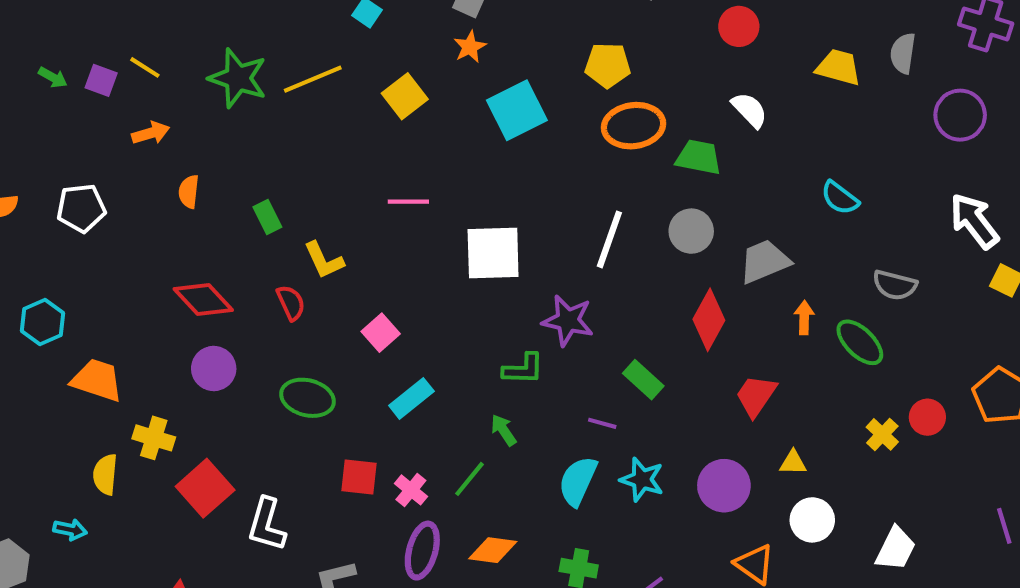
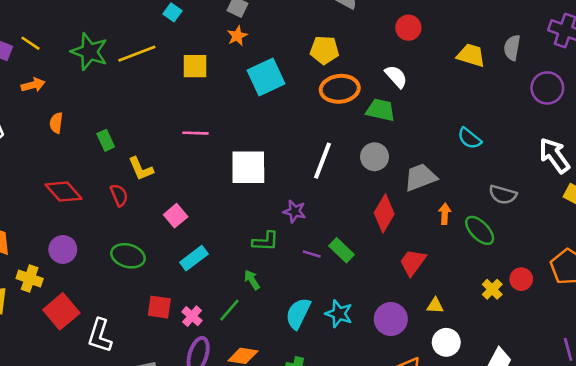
yellow square: (405, 96) -> (195, 66), turned 36
white semicircle: (750, 110) -> (396, 77), moved
purple star: (568, 321) -> (295, 211), size x0.7
purple circle: (214, 369) -> (63, 249), moved
purple line: (602, 423) -> (312, 254), moved

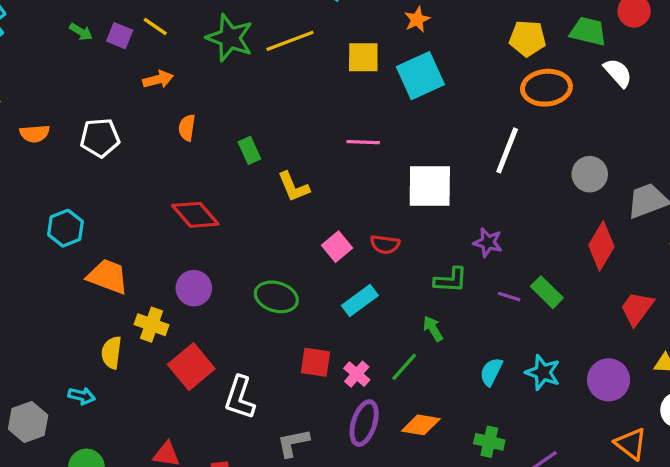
cyan square: (266, 77) -> (420, 76), moved
green trapezoid: (381, 110) -> (588, 31), moved
white line: (322, 161) -> (507, 150), moved
red semicircle: (119, 195) -> (385, 244), moved, turned 120
cyan semicircle: (298, 313) -> (491, 372), size x0.7

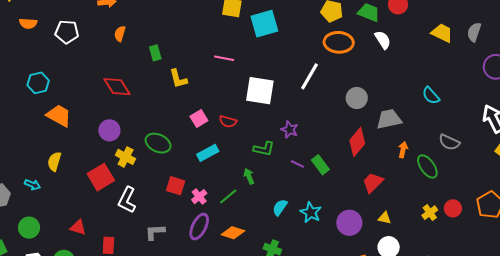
yellow cross: (151, 325) -> (126, 157), moved

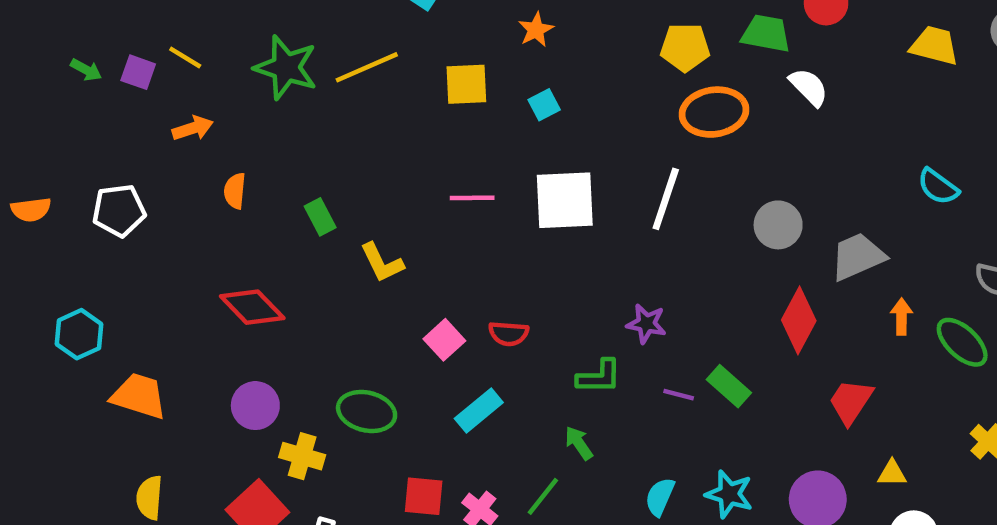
cyan square: (264, 24) -> (544, 105), size x0.5
white square: (260, 91) -> (565, 200), moved

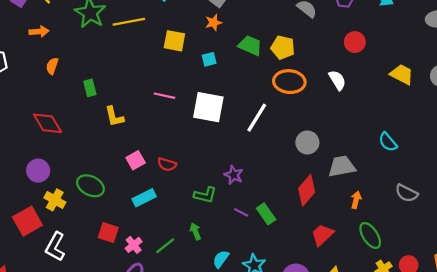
green trapezoid: (766, 34) -> (250, 45), moved
green ellipse: (962, 342) -> (370, 236), moved
green arrow: (579, 443) -> (195, 231), moved

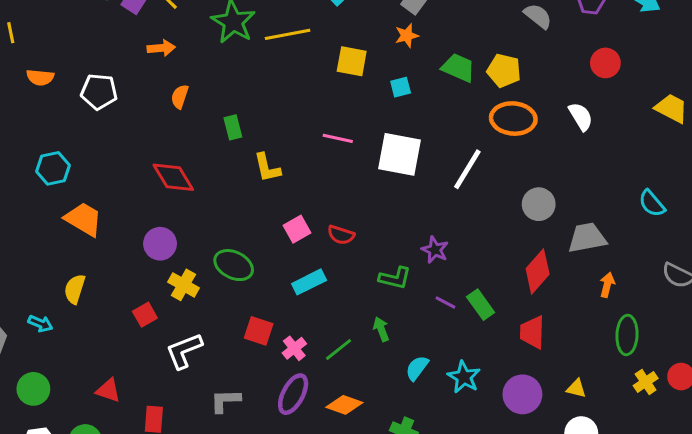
red square: (27, 221) -> (145, 315), size x0.6
red trapezoid: (322, 235) -> (532, 332), moved, turned -45
green ellipse: (370, 236) -> (627, 335), turned 36
white L-shape: (55, 247) -> (184, 351), turned 40

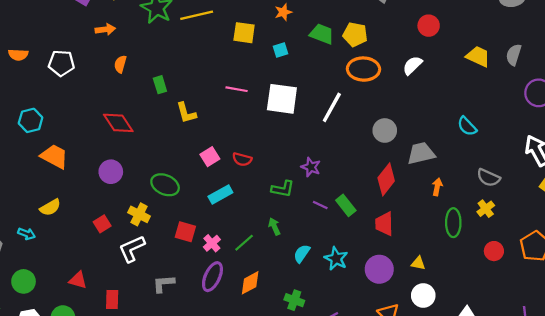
white semicircle: (581, 117) -> (412, 65), turned -100
yellow cross: (183, 285) -> (139, 214), moved
yellow semicircle: (75, 289) -> (50, 207), turned -135
yellow cross: (646, 382) -> (486, 209), moved
orange diamond: (344, 405) -> (250, 283), turned -45

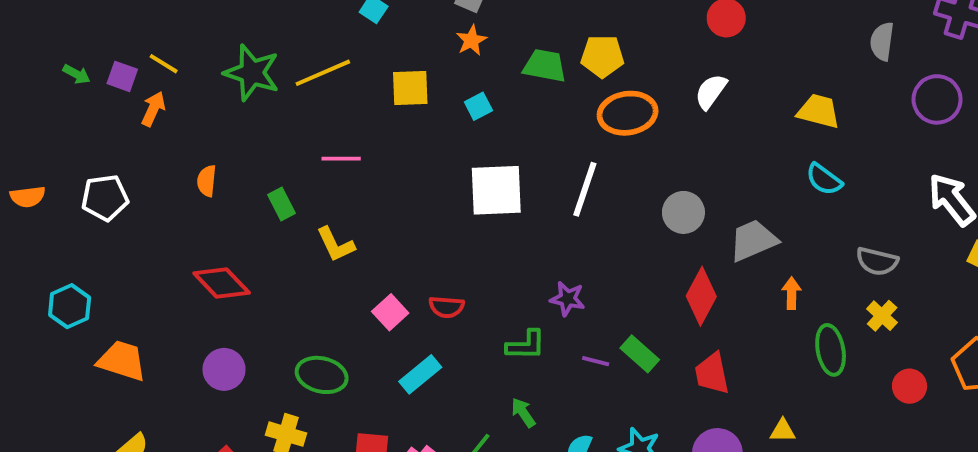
orange arrow: (105, 29) -> (153, 109), moved, turned -48
yellow trapezoid: (478, 56) -> (819, 111), moved
pink line: (237, 89) -> (341, 159), moved

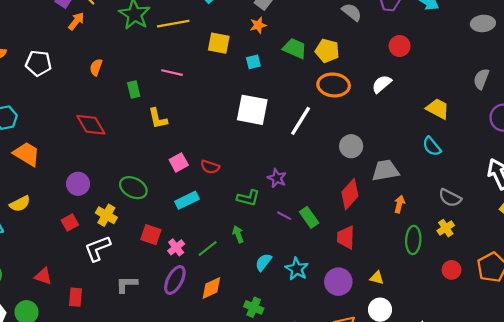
purple circle: (224, 369) -> (78, 184), moved

